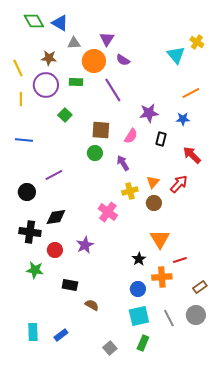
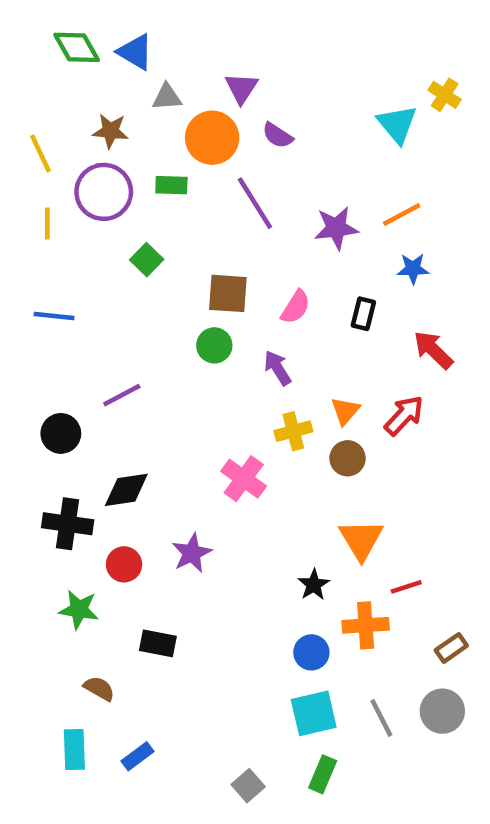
orange line: (191, 93) -> (402, 214), moved
purple star: (149, 113) -> (336, 228), moved
brown semicircle: (92, 305) -> (99, 689), moved

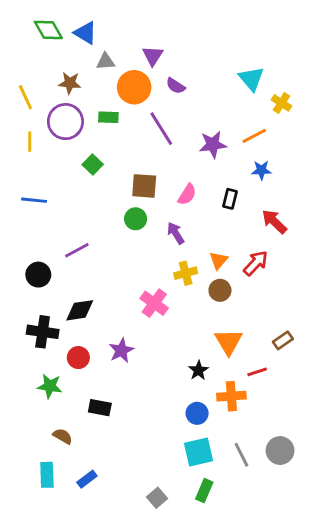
yellow cross: (445, 95) -> (281, 103), moved
brown rectangle: (451, 648) -> (283, 340), moved

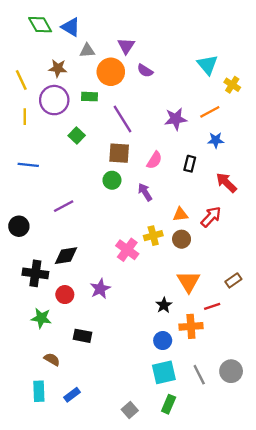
purple line: (161, 129) -> (123, 119), moved
orange triangle: (219, 260) -> (180, 214), turned 42
yellow cross: (186, 273) -> (153, 236), moved
black circle: (38, 275) -> (19, 226), moved

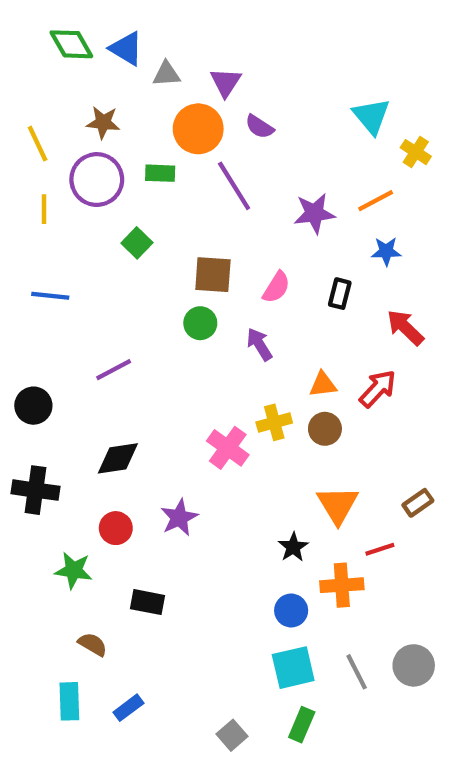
gray triangle: (87, 51) -> (166, 74), moved
purple line: (123, 119) -> (234, 186), moved
black cross: (35, 273) -> (35, 490), moved

